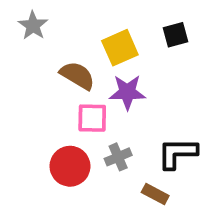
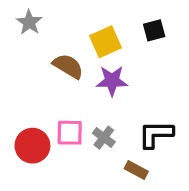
pink square: (92, 118) -> (70, 133), moved
gray cross: (118, 157) -> (104, 138), turned -30
red circle: (70, 166) -> (32, 146), moved

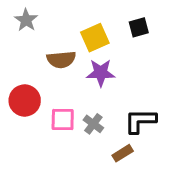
brown semicircle: (68, 66) -> (61, 60), turned 144
red circle: (32, 146) -> (25, 100), moved
brown rectangle: (136, 170) -> (123, 153), turned -60

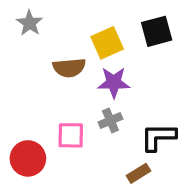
black square: (139, 27) -> (157, 31), size x1.4
red circle: (25, 100) -> (28, 158), moved
gray cross: (93, 124) -> (110, 120), moved, turned 30

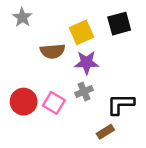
pink square: (71, 135) -> (54, 103), turned 30
red circle: (28, 158) -> (24, 102), moved

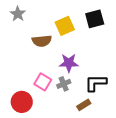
purple star: (87, 63) -> (69, 63), moved
gray cross: (84, 92) -> (64, 84), moved
red circle: (24, 102) -> (22, 102), moved

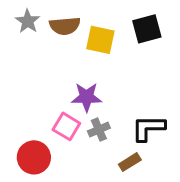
yellow square: (65, 26) -> (100, 40), turned 36
brown semicircle: (42, 41) -> (65, 26), moved
purple star: (69, 63) -> (87, 97), moved

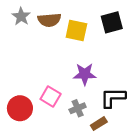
purple star: (87, 97) -> (85, 74), moved
gray cross: (99, 130) -> (78, 108), moved
red circle: (34, 157) -> (20, 108), moved

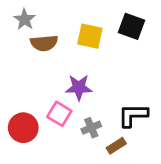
brown semicircle: (49, 20) -> (44, 43), moved
black square: (112, 22) -> (131, 26), turned 35
purple star: (85, 74) -> (79, 87), moved

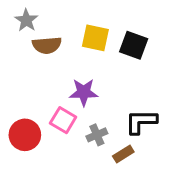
black square: (131, 26) -> (134, 45), moved

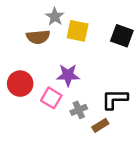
gray star: (26, 20) -> (55, 17), moved
black square: (134, 45) -> (122, 36), moved
red circle: (25, 135) -> (20, 84), moved

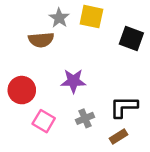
yellow square: (78, 31) -> (91, 17), moved
pink square: (51, 98) -> (44, 121), moved
brown rectangle: (100, 125) -> (119, 136), moved

